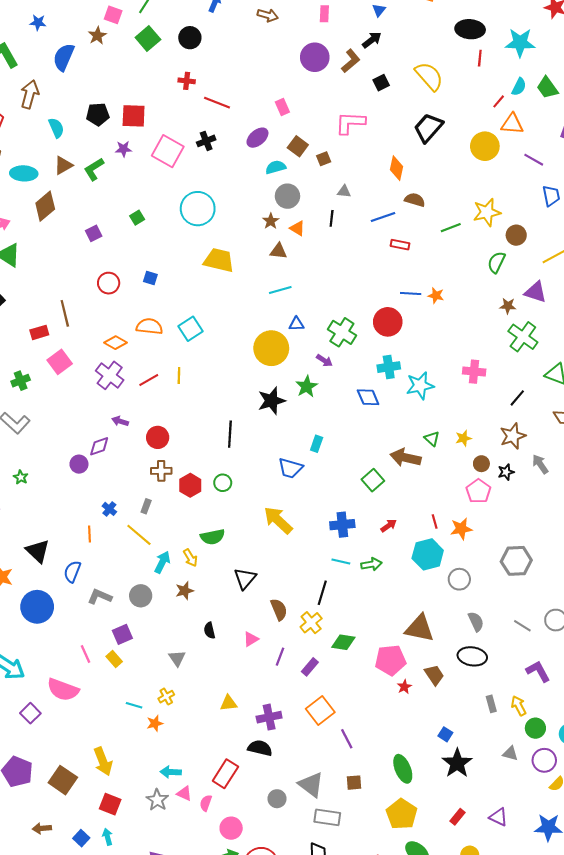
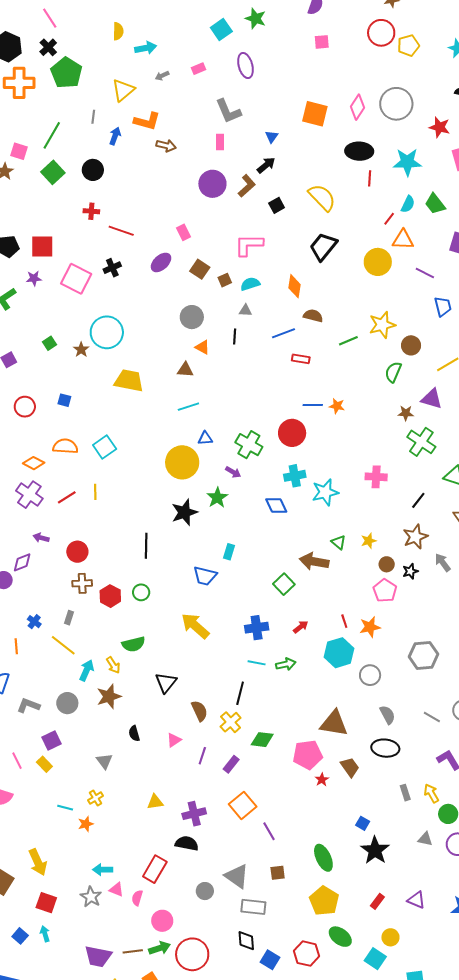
cyan semicircle: (276, 167) -> (250, 284), moved
brown star: (271, 221) -> (81, 350), moved
brown star: (185, 591) -> (109, 696), size x1.4

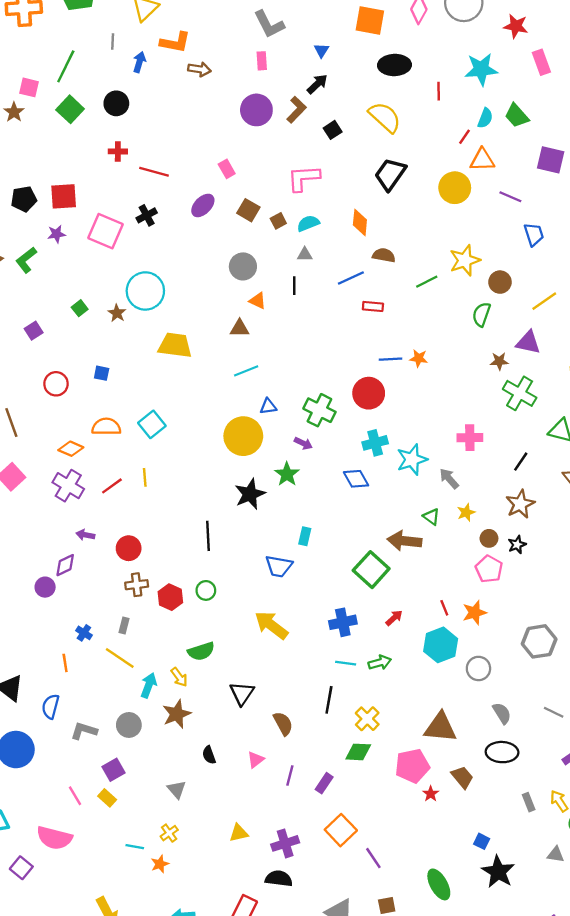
black ellipse: (359, 151) -> (394, 65), moved
gray arrow: (443, 562) -> (449, 479), moved
green square: (284, 584) -> (371, 570), size x1.4
yellow cross: (231, 722) -> (367, 719), moved

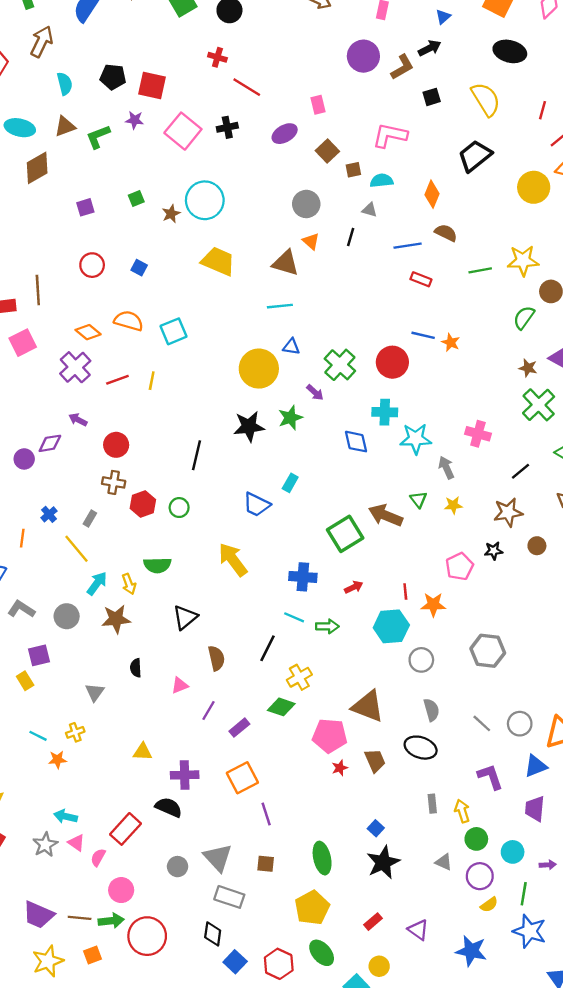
red line: (439, 91) -> (542, 110), moved
brown triangle: (240, 328) -> (286, 263), size x1.4
brown circle: (489, 538) -> (537, 546), moved

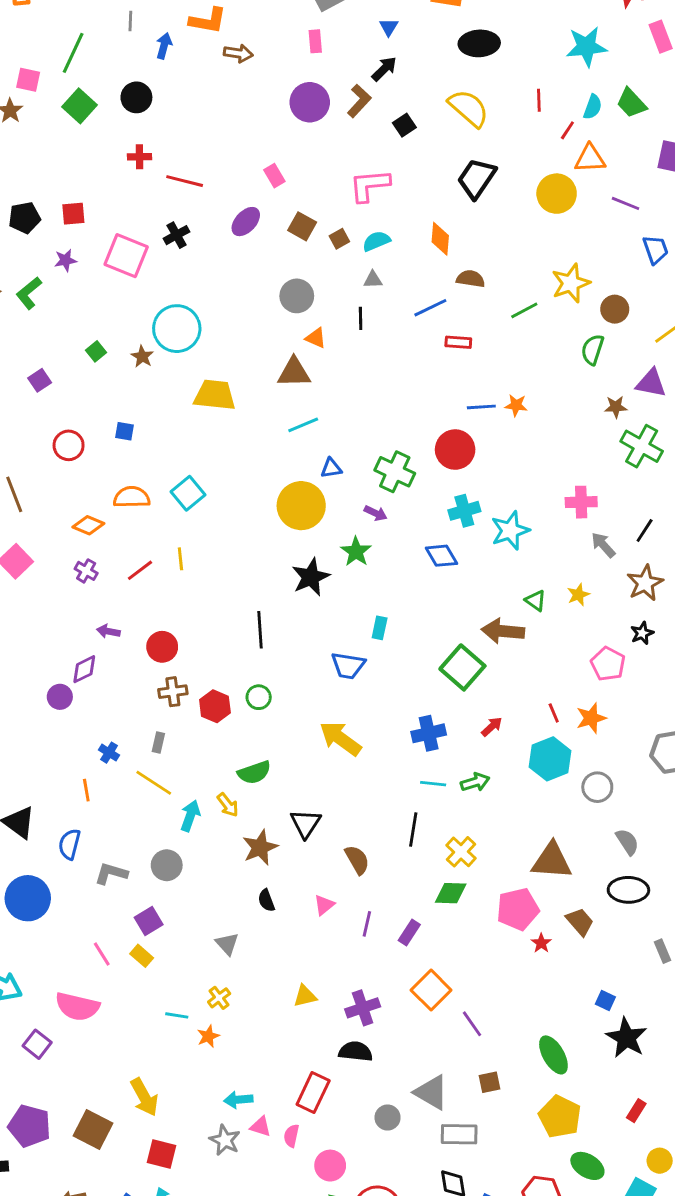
red square: (152, 86) -> (73, 214), size x0.7
purple cross: (75, 367) -> (86, 571), size x0.6
gray arrow: (446, 468) -> (603, 545), moved
brown star: (116, 619) -> (260, 847), moved

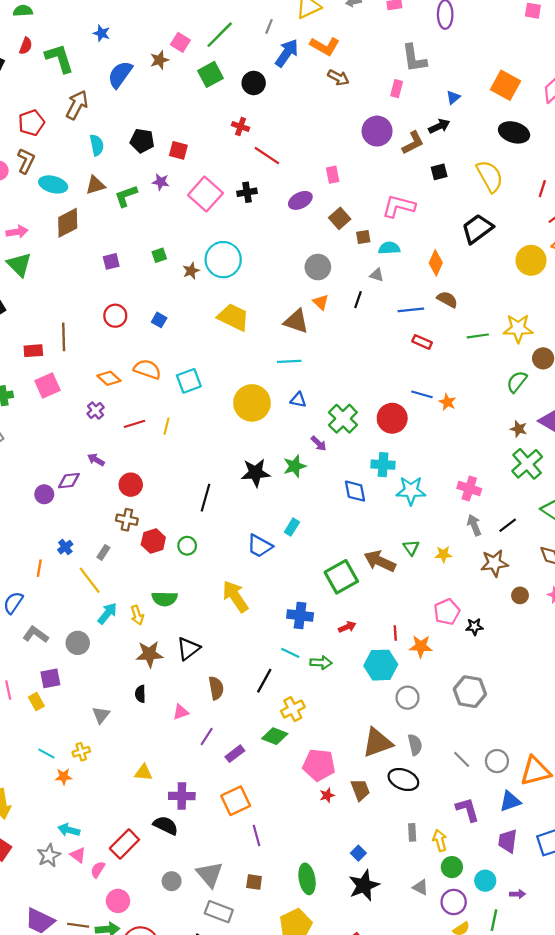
blue arrow: (164, 46) -> (287, 53), size x1.5
yellow circle: (301, 506) -> (252, 403), moved
black star: (642, 633) -> (474, 627), moved
brown triangle: (552, 861) -> (377, 743), moved, turned -44

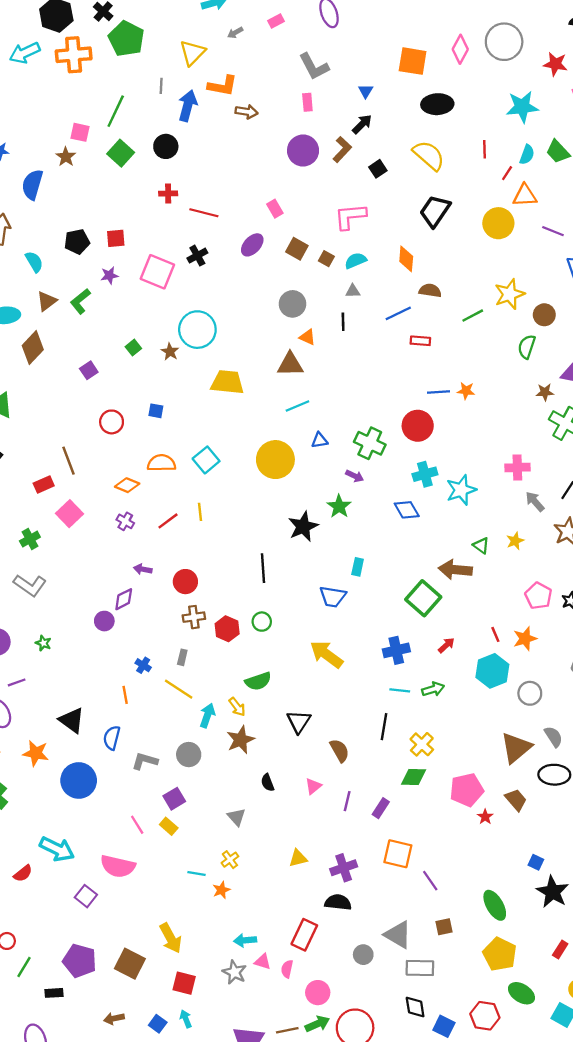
brown square: (363, 237) -> (326, 259), turned -32
brown star: (149, 654) -> (241, 740), moved
orange square: (236, 801) -> (398, 854), turned -32

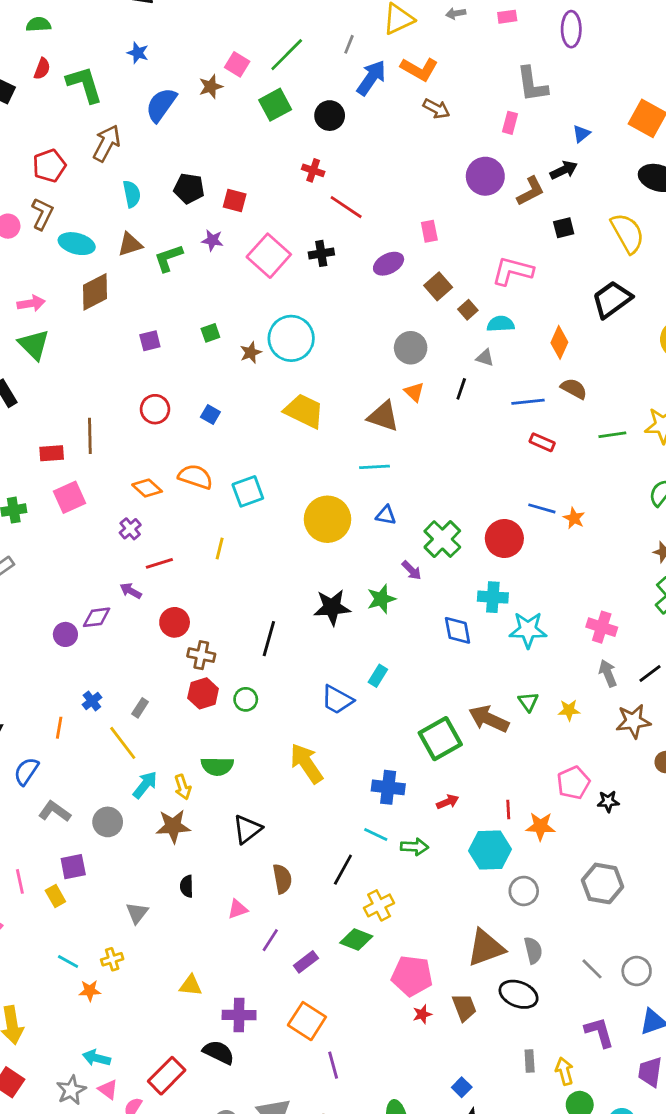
red line: (168, 521) -> (159, 563), moved
brown cross: (194, 617) -> (201, 655), moved

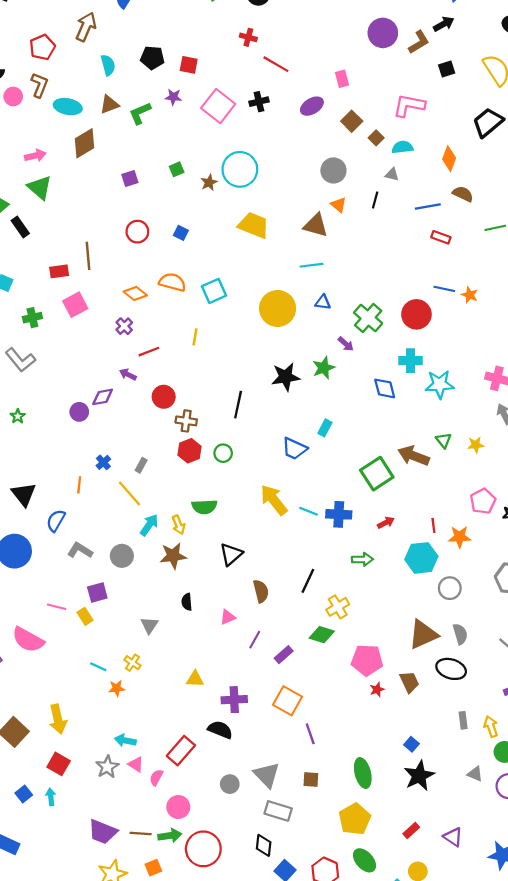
cyan line: (376, 834) -> (309, 511), moved
pink line: (20, 881) -> (57, 607), turned -60
yellow cross: (112, 959) -> (132, 663), turned -35

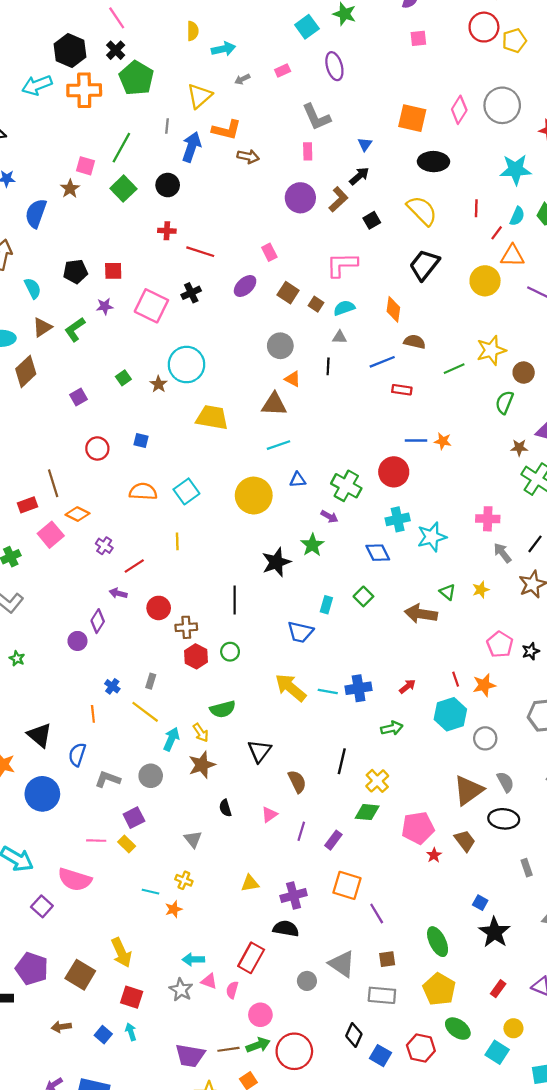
orange diamond: (135, 294) -> (78, 514), moved
purple diamond: (103, 397) -> (98, 621), turned -35
green square: (377, 474) -> (363, 596), moved, size x0.6
gray rectangle: (278, 811) -> (382, 995), moved
black diamond: (264, 845) -> (354, 1035), turned 30

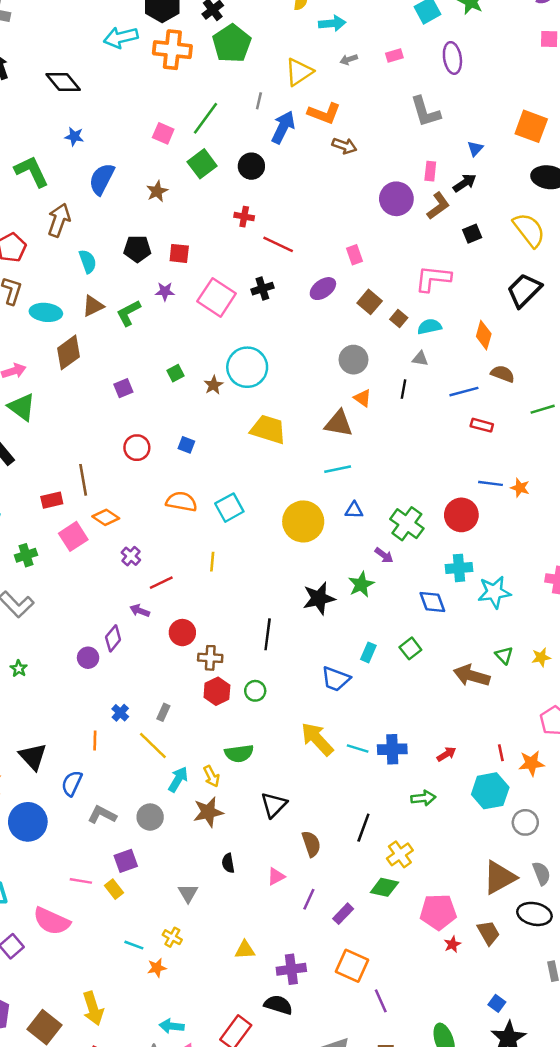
pink rectangle: (308, 151) -> (430, 171), moved
brown star: (70, 189) -> (157, 191), moved

